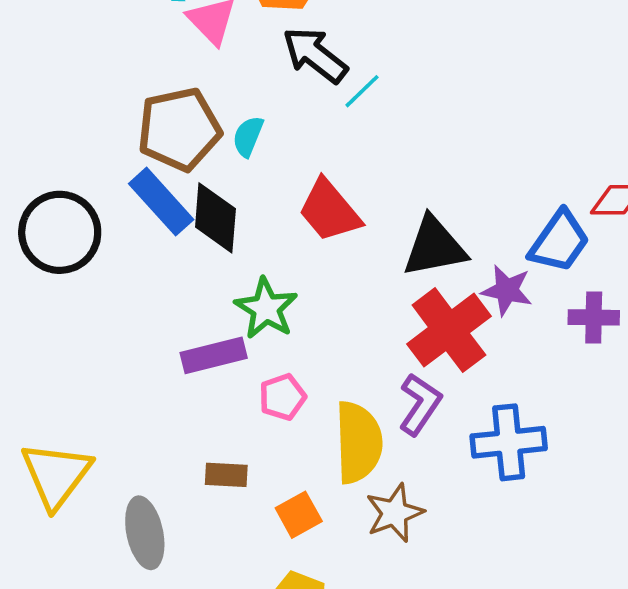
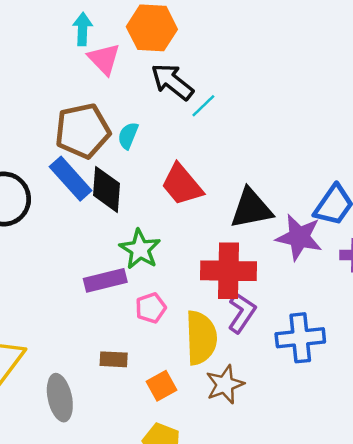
purple star: (507, 290) -> (299, 237), size x1.4
red cross: (449, 330) -> (229, 271), moved, turned 38

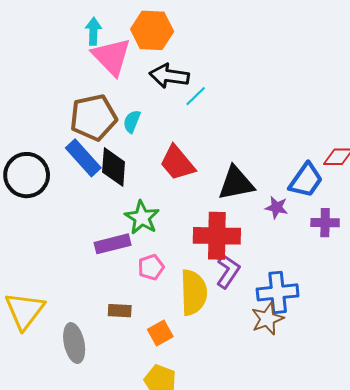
pink triangle: (104, 59) -> (112, 57), size x1.4
black arrow: (172, 82) -> (169, 76), turned -30
purple star: (299, 237) -> (277, 207), size x0.6
brown star: (225, 384) -> (267, 319), moved

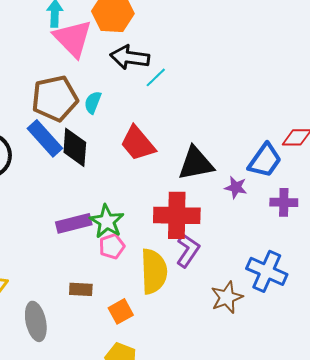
green star: (142, 218) -> (107, 221), moved
blue cross: (278, 292) -> (267, 271), moved, turned 30

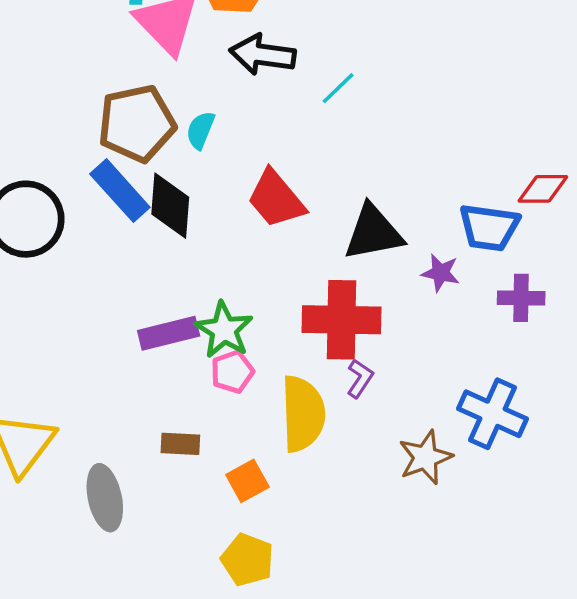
cyan line: (156, 77) -> (338, 88), moved
blue trapezoid: (265, 160) -> (489, 227), turned 63
purple L-shape: (188, 250) -> (360, 379), size x0.7

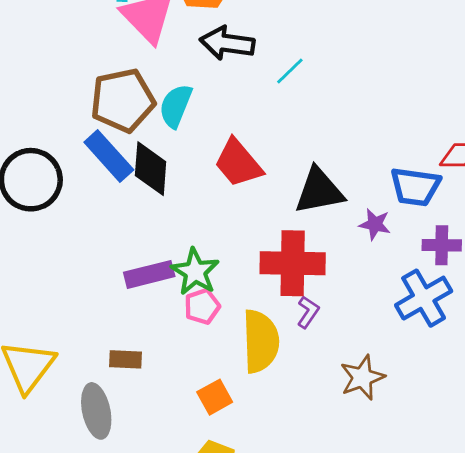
cyan semicircle: (200, 130) -> (176, 106), size x1.4
blue cross: (493, 414) -> (424, 298), moved, turned 36
brown rectangle: (180, 444) -> (125, 359), moved

